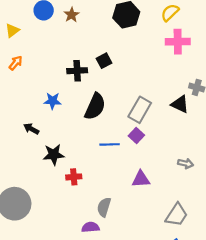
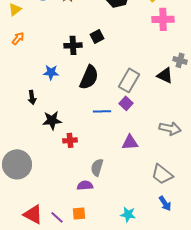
black arrow: (31, 129) -> (32, 97), turned -128
gray arrow: (186, 163) -> (170, 128), size x1.5
gray trapezoid: (177, 215) -> (162, 174), turned 95

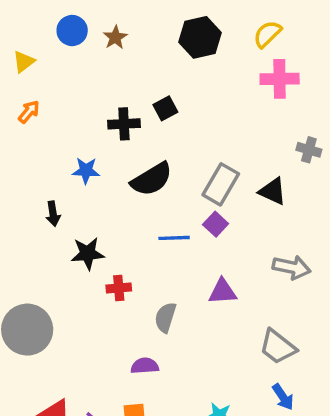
black triangle: (165, 75) -> (273, 191), moved
black semicircle: (89, 77) -> (152, 179), turned 35
gray semicircle: (97, 167) -> (165, 317), moved

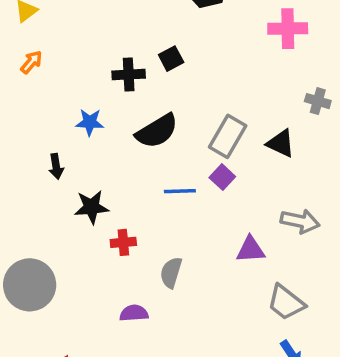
purple triangle: (222, 292) -> (251, 250), moved
purple semicircle: (145, 366) -> (134, 313), moved

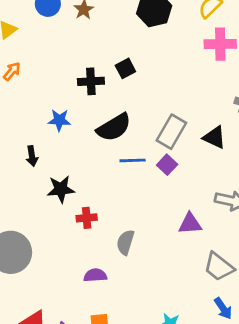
blue line: (180, 191) -> (133, 160), moved

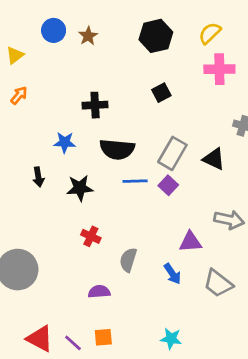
black square: (125, 68) -> (161, 93), moved
black semicircle: (114, 127) -> (117, 149), turned 36
black star: (61, 189) -> (80, 188), moved
red cross: (87, 218) -> (91, 236), turned 30
blue arrow: (223, 308) -> (172, 274), moved

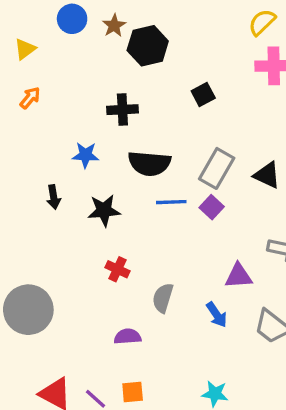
black hexagon: (156, 36) -> (148, 46), moved

